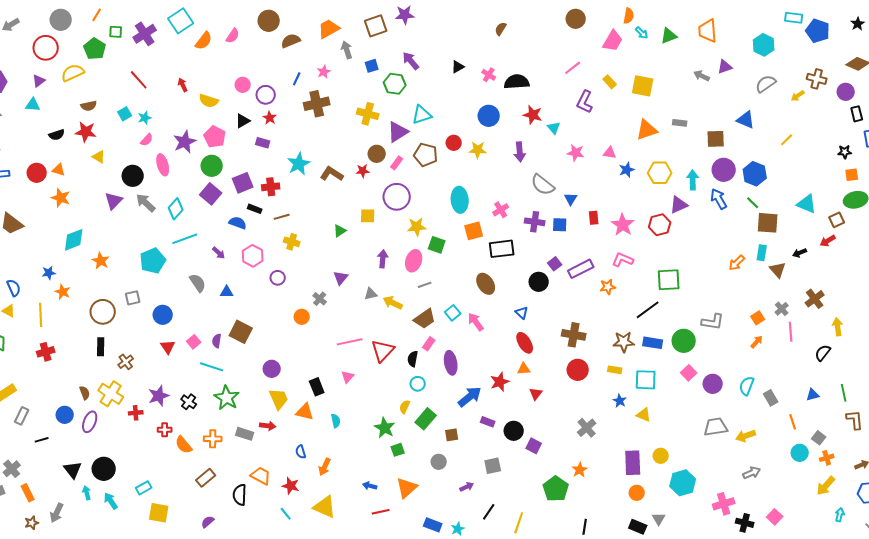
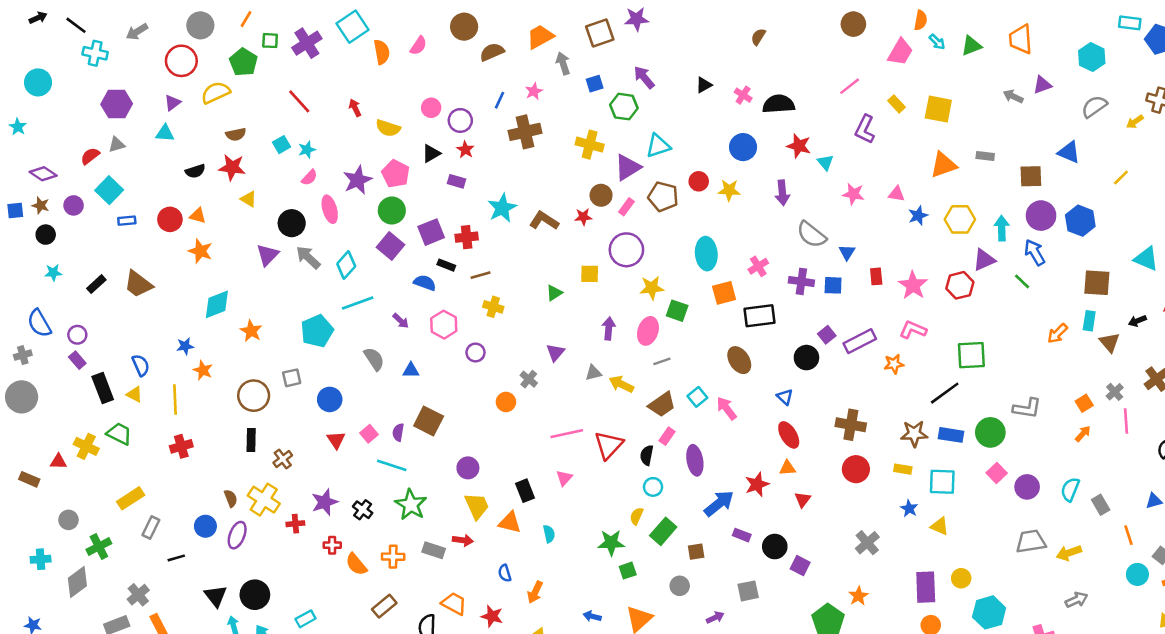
orange semicircle: (204, 41) -> (382, 52), turned -48
green line: (753, 203) -> (1022, 281), moved
green star: (385, 428) -> (611, 543), turned -30

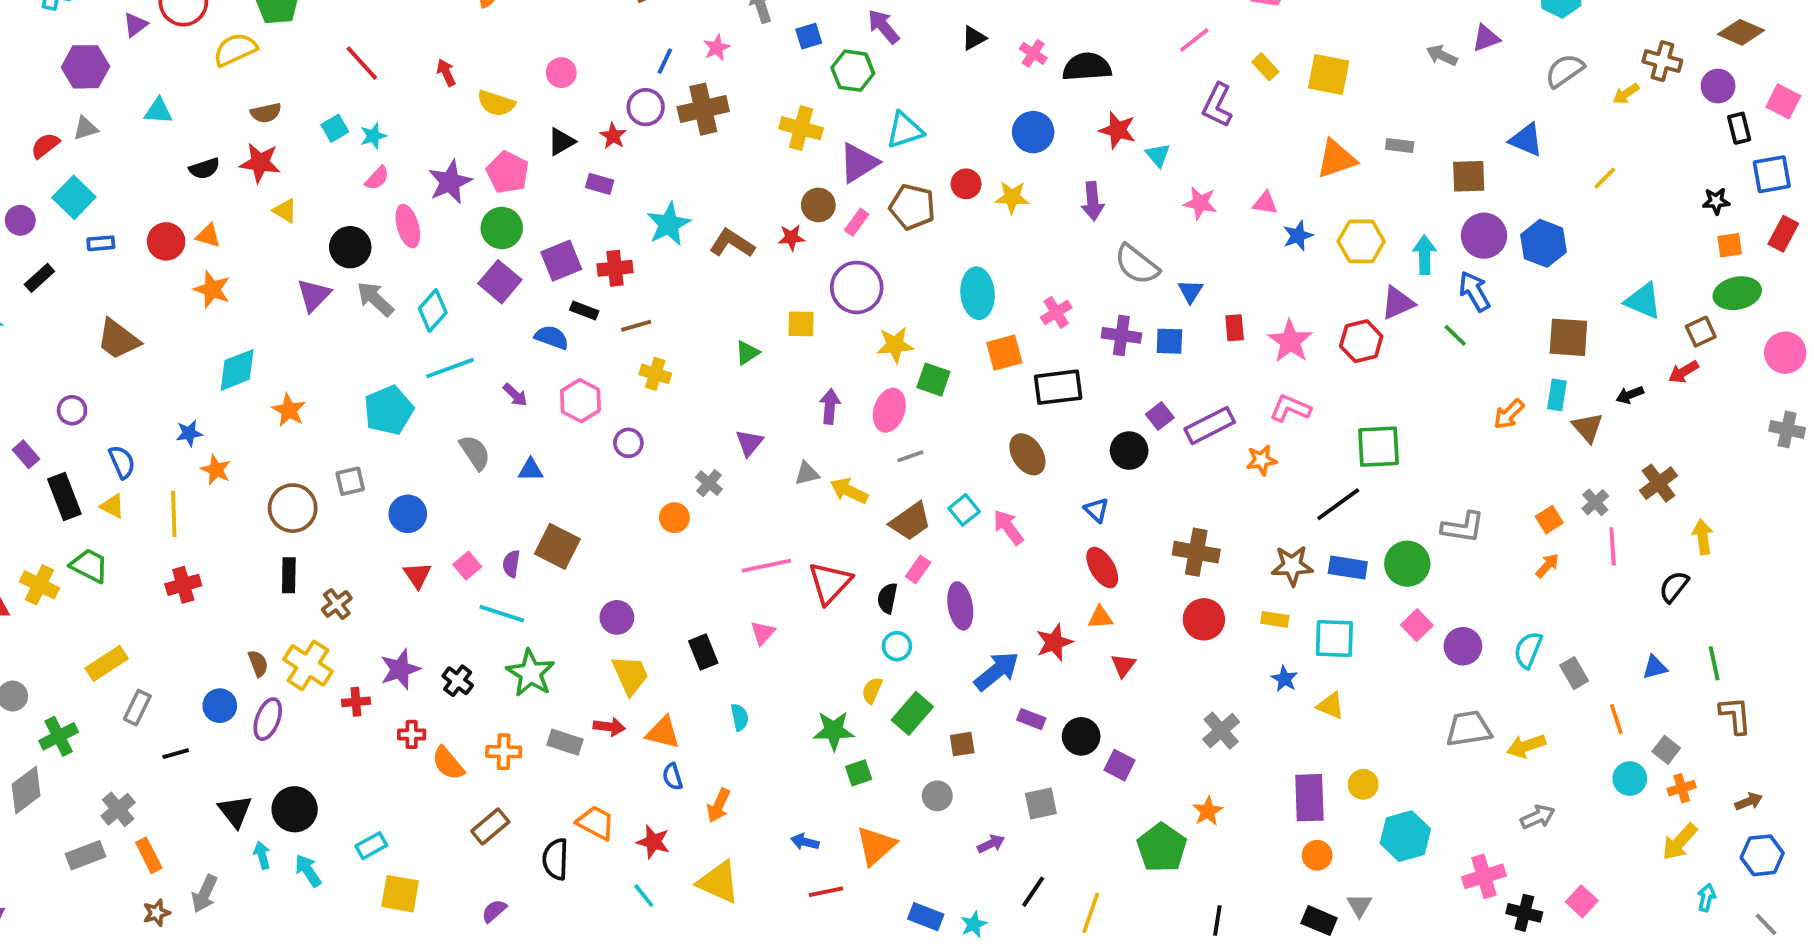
purple triangle: (172, 103) -> (135, 25), moved
purple circle: (460, 120) -> (646, 107), moved
black rectangle: (96, 284) -> (39, 278), moved
purple circle: (77, 335) -> (72, 410), moved
orange triangle: (510, 522) -> (663, 733), moved

